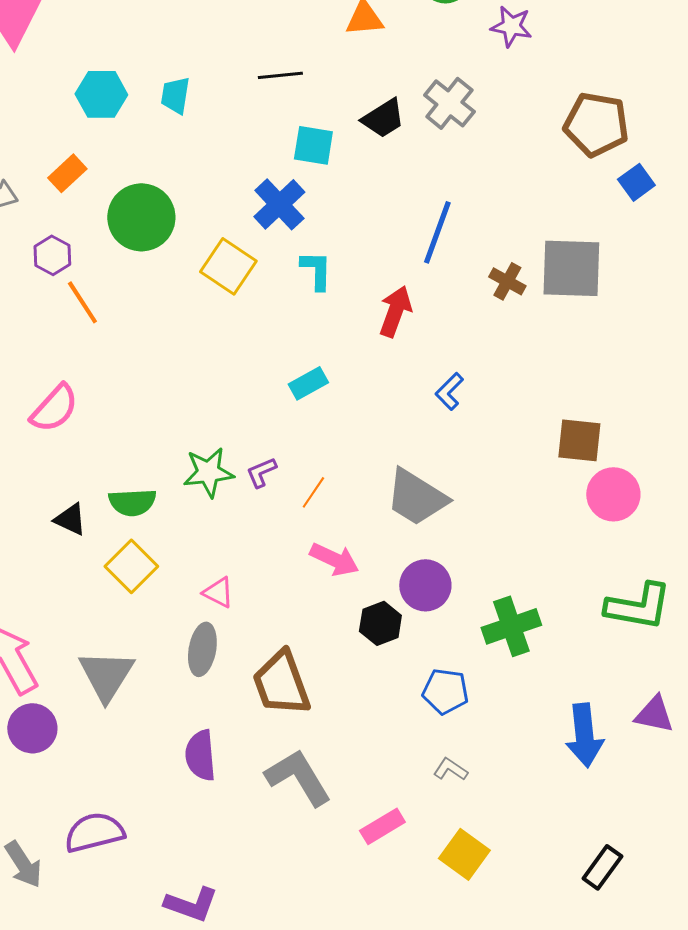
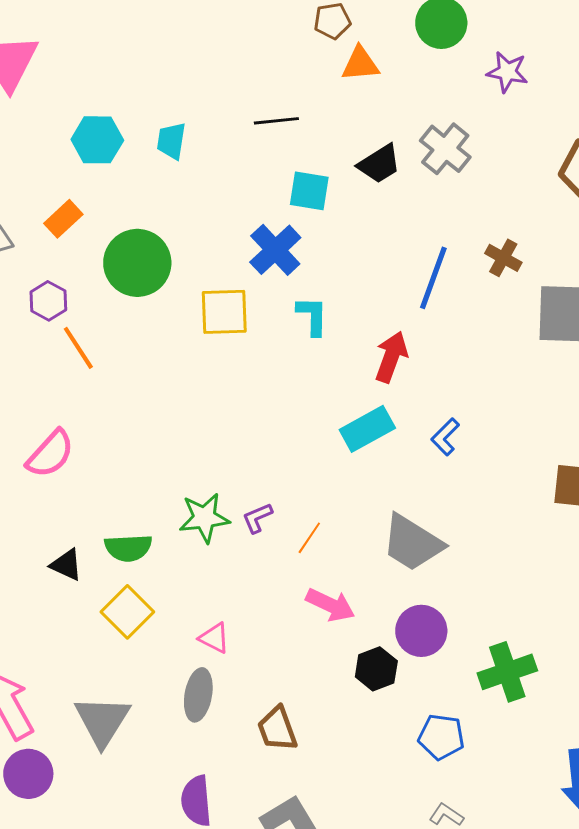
yellow square: (228, 266) -> (224, 312), turned -36
brown cross: (507, 281) -> (503, 258), moved
cyan rectangle: (308, 383) -> (367, 429), moved, size x1.4
brown trapezoid: (281, 683) -> (277, 729), size x0.7

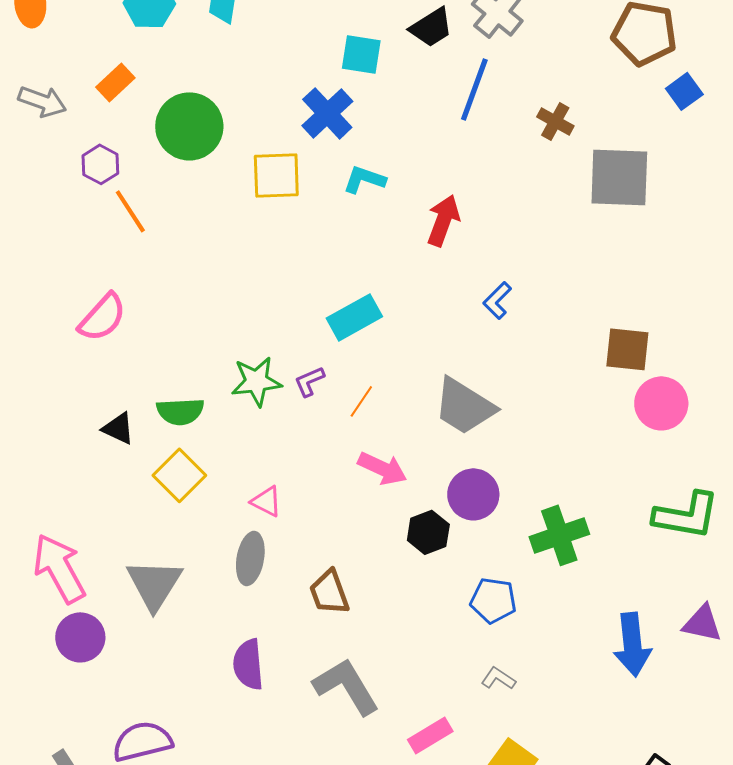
blue line: (433, 278) -> (474, 89), moved
cyan L-shape: (312, 316) -> (364, 179), turned -72
cyan rectangle: (367, 429) -> (354, 317), moved

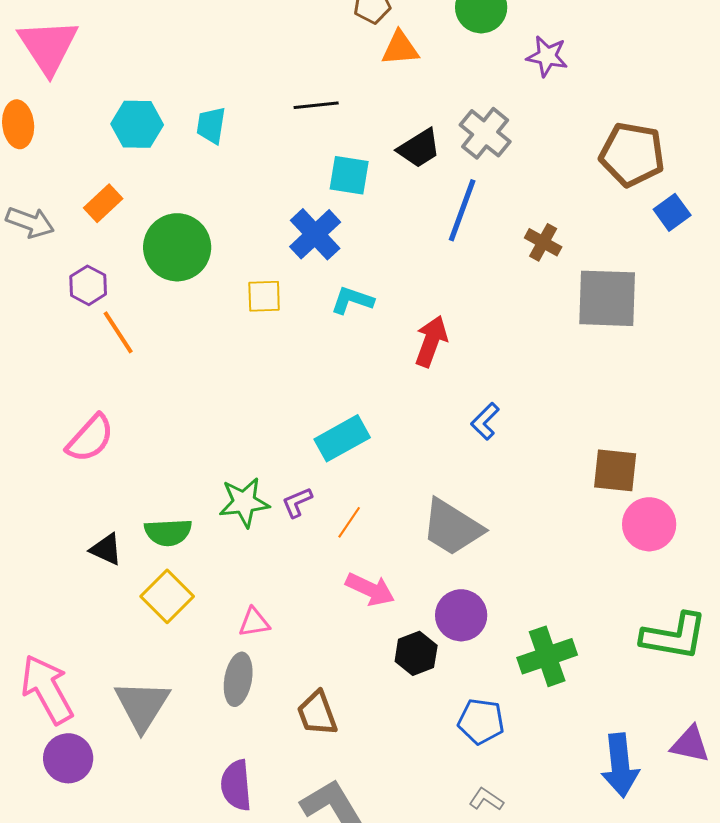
yellow square: (276, 175) -> (264, 296), size x0.7
pink triangle: (266, 501) -> (254, 622), turned -36

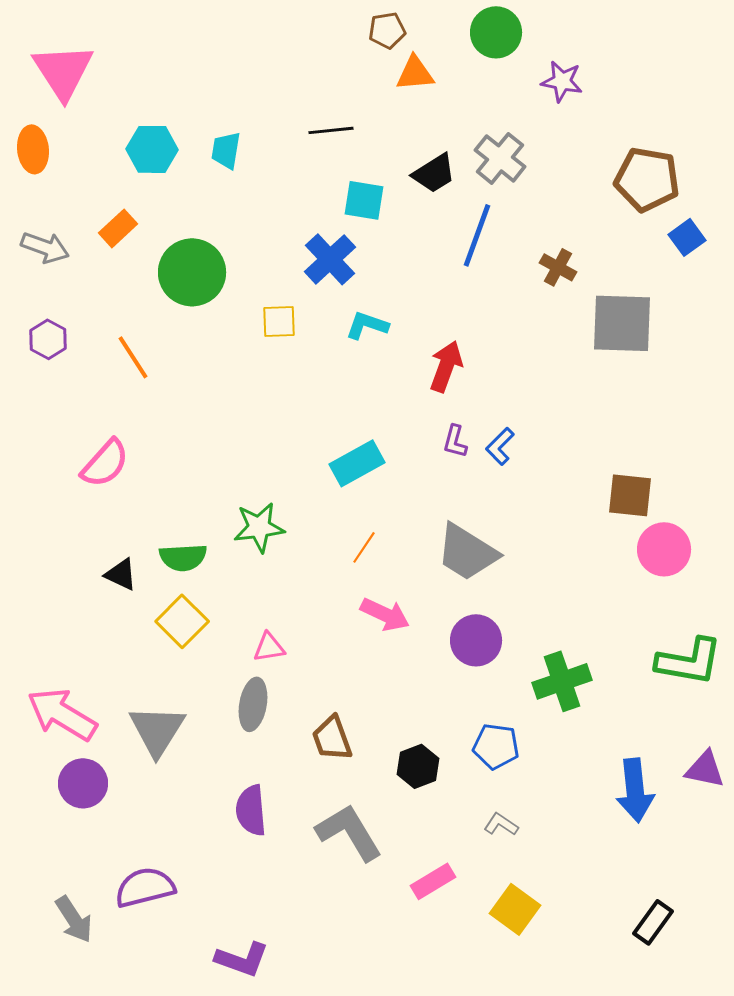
purple hexagon: (88, 285) -> (48, 339), moved
purple L-shape: (297, 502) -> (455, 441), moved, turned -52
black hexagon: (416, 653) -> (418, 766), moved
pink arrow: (47, 689) -> (62, 714), turned -30

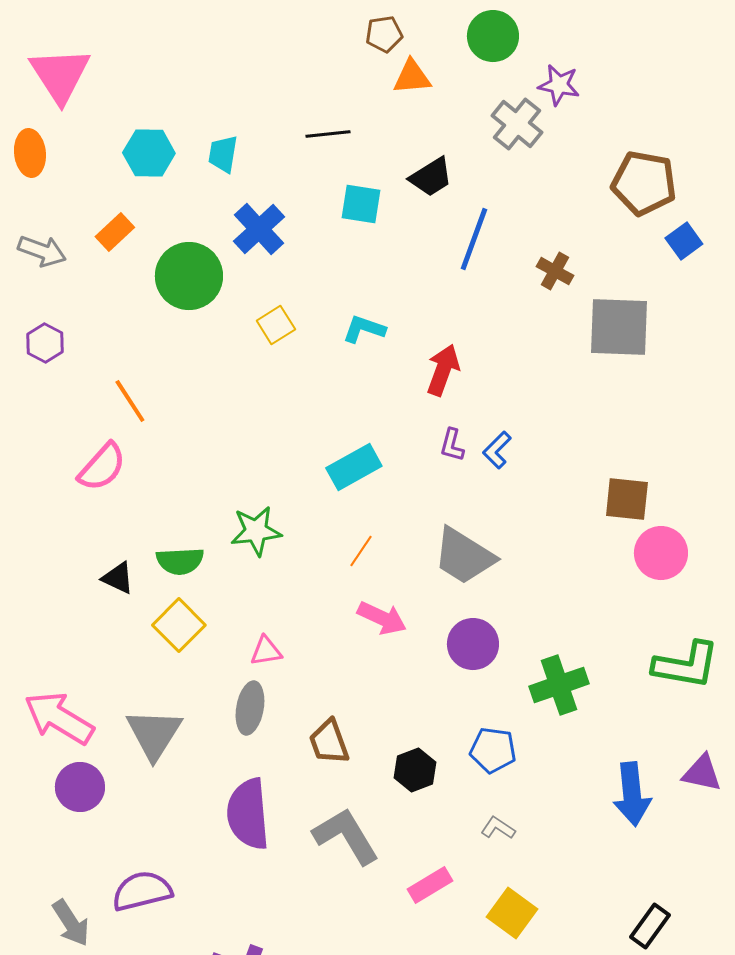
gray cross: (500, 158) -> (517, 124), moved
blue cross: (330, 259) -> (259, 229), moved
yellow square: (279, 321) -> (276, 325), turned -30
orange line: (133, 357) -> (130, 401), moved
purple semicircle: (251, 810) -> (248, 814), size x1.4

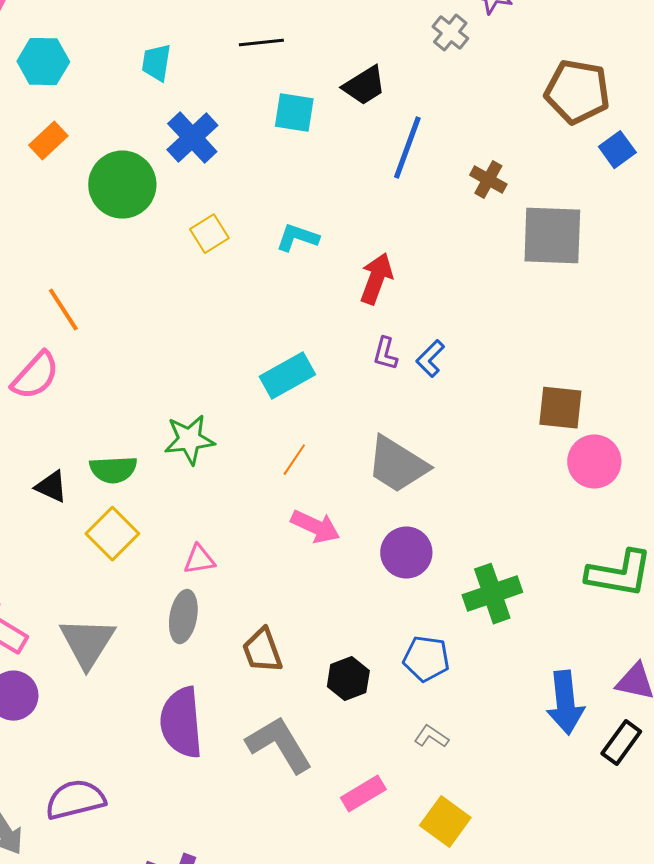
gray cross: (517, 124) -> (450, 33), size x0.7
cyan hexagon: (149, 153) -> (43, 62), moved
black rectangle: (650, 926) -> (621, 743), moved

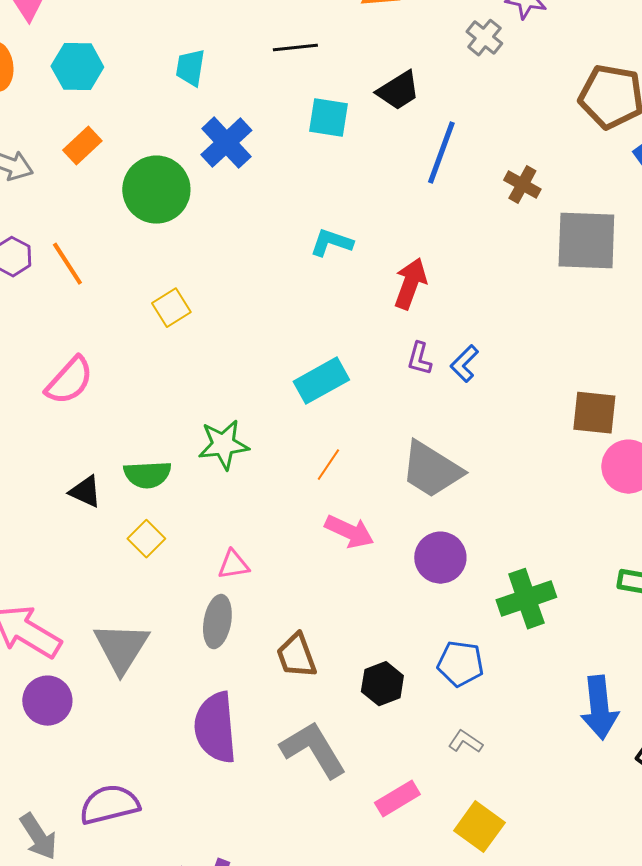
yellow square: (209, 234) -> (171, 308), moved
orange line: (63, 310) -> (67, 264), moved
yellow square: (112, 534) -> (146, 539), size x0.7

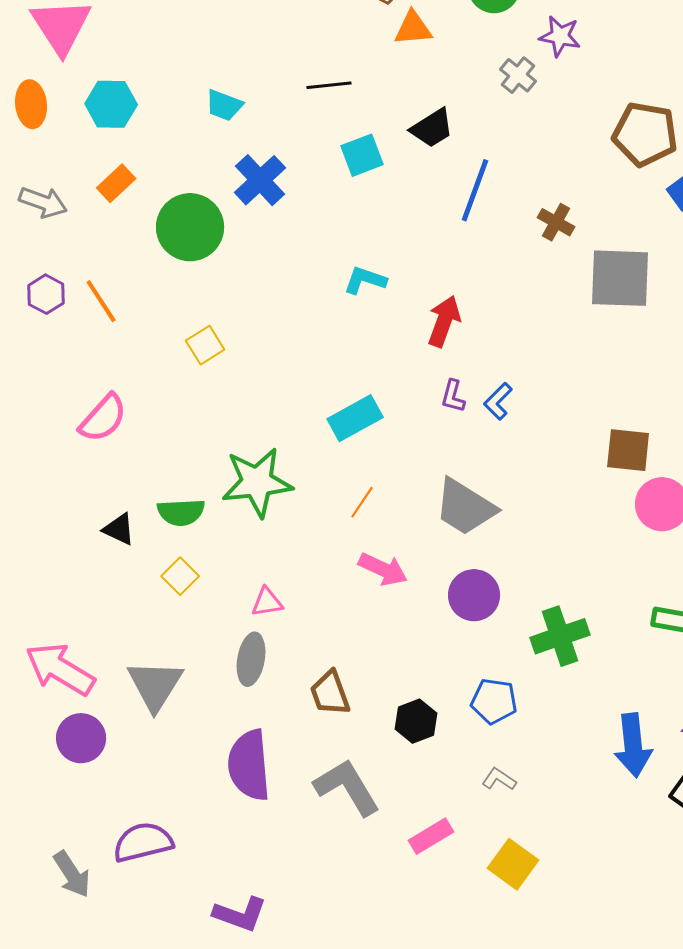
cyan trapezoid: (190, 68) -> (224, 105), turned -78
cyan square: (328, 118) -> (362, 155), turned -30
green star: (223, 445) -> (257, 482), size x1.4

